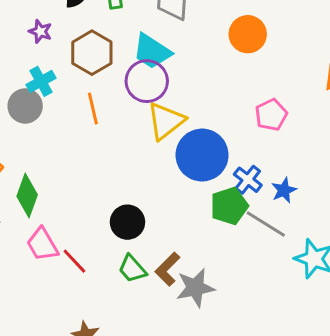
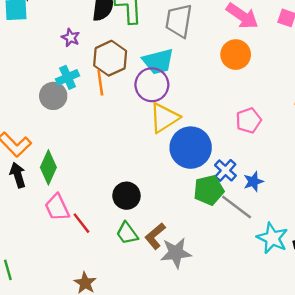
cyan trapezoid: (152, 51) -> (158, 61), turned -52
orange line: (93, 108) -> (100, 83), moved

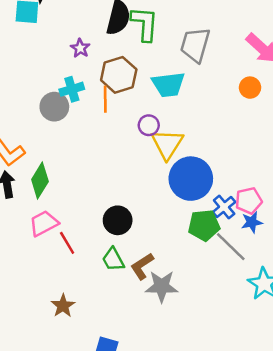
orange circle: (236, 55) -> (250, 88), size x0.7
purple circle: (152, 85) -> (149, 125), moved, size x0.6
yellow triangle: (164, 118) -> (167, 144), turned -32
pink pentagon: (249, 120) -> (249, 201), moved
pink trapezoid: (57, 207) -> (44, 223), turned 80

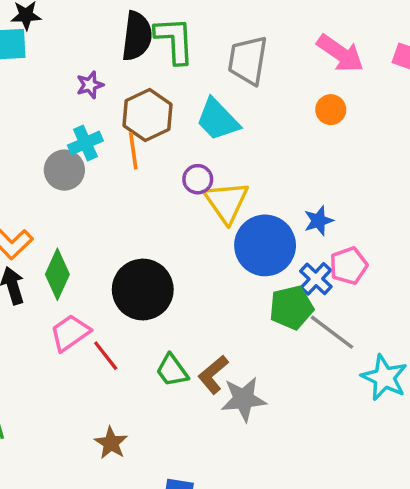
purple star: (80, 48) -> (90, 85), turned 30
cyan trapezoid: (168, 84) -> (218, 120), turned 60
black circle: (118, 220) -> (143, 290), moved, size x1.5
blue star: (252, 222) -> (319, 221), moved

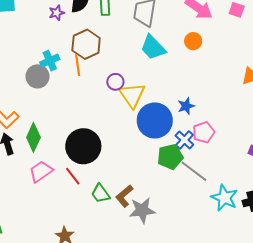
purple star: (90, 85) -> (57, 13), moved
cyan trapezoid: (218, 120) -> (153, 47), moved
red line: (106, 356) -> (73, 176), moved

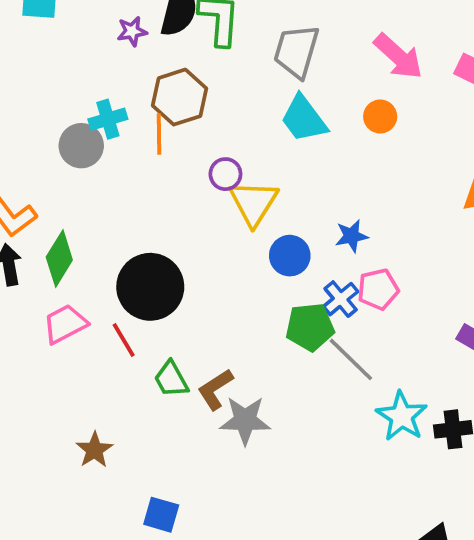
blue circle: (155, 120) -> (290, 256), size x0.6

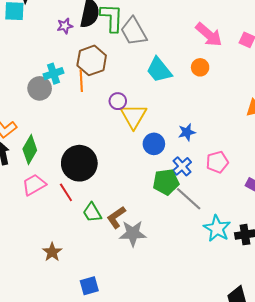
gray trapezoid: (296, 51) -> (134, 31), moved, turned -44
pink pentagon: (378, 289) -> (217, 162), moved
blue square: (161, 515) -> (89, 286), turned -30

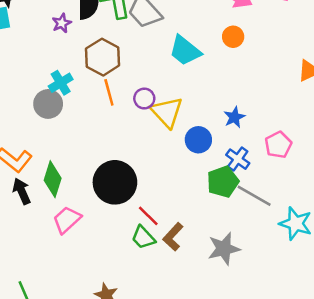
orange line: (81, 81) -> (109, 92), moved
red line: (66, 192) -> (148, 216), moved
gray star: (133, 233) -> (224, 249), moved

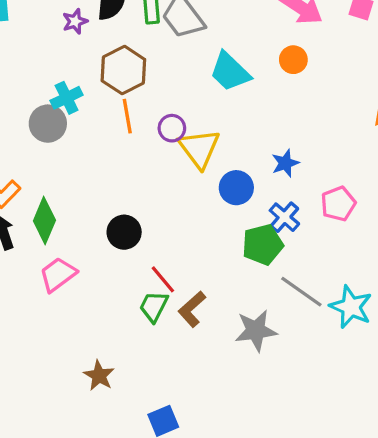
black circle: (115, 182) -> (124, 232), size x0.6
gray line: (254, 196) -> (301, 292), moved
green trapezoid: (143, 238) -> (154, 306), turned 65

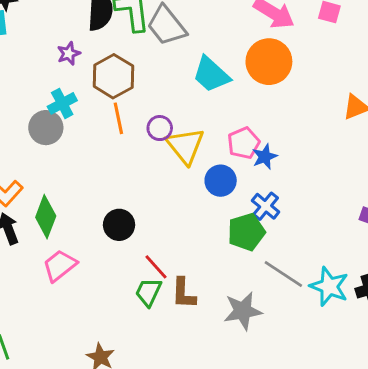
purple star: (75, 21) -> (69, 54), moved
orange circle: (293, 60) -> (269, 62), size x1.8
pink pentagon: (338, 204) -> (244, 143), moved
brown L-shape: (192, 309) -> (184, 293), turned -44

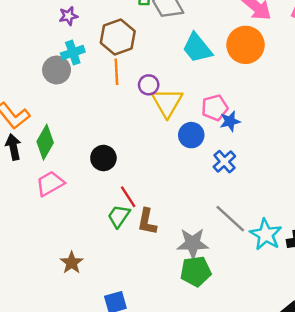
purple star: (69, 54) -> (68, 16), moved
green pentagon: (246, 232) -> (196, 271), moved

